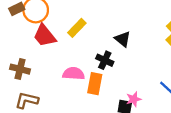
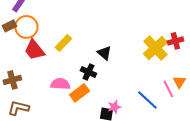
brown cross: (20, 69) -> (12, 80), turned -30
orange rectangle: (95, 84) -> (79, 93), turned 42

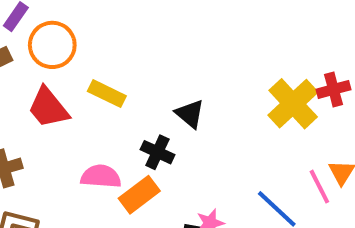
orange circle: (26, 27) -> (52, 45), moved
yellow rectangle: (63, 43) -> (107, 94), turned 72

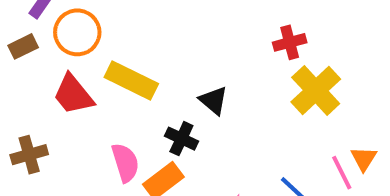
red cross: (334, 89) -> (290, 42), moved
yellow rectangle: (107, 94) -> (131, 80), size x1.4
pink semicircle: (101, 176) -> (125, 163), turned 69

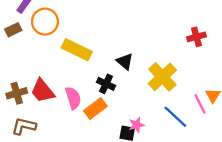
red cross: (290, 42) -> (196, 37), moved
yellow cross: (316, 91) -> (162, 77), moved
red trapezoid: (73, 95) -> (43, 91), moved

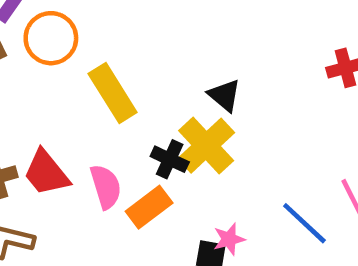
yellow rectangle: (77, 50) -> (113, 93), turned 32
black triangle: (125, 62) -> (224, 95), moved
yellow cross: (162, 77) -> (206, 146), moved

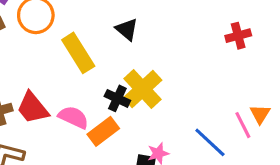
black triangle: (224, 95) -> (127, 29), moved
pink semicircle: (106, 187) -> (73, 117), turned -48

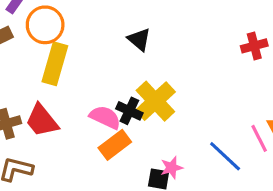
yellow rectangle: (78, 53) -> (55, 64), moved, turned 48
pink semicircle: (73, 117) -> (105, 117), moved

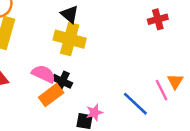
yellow cross: (155, 101) -> (70, 39), moved, turned -32
black cross: (129, 111) -> (62, 81), moved

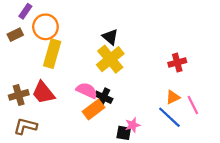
red cross: (158, 19) -> (177, 63), moved
yellow cross: (70, 39) -> (110, 59), turned 36
orange triangle: (175, 81) -> (173, 97), moved, turned 32

